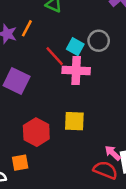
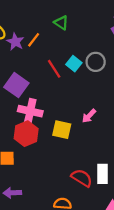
pink cross: (76, 71) -> (30, 111), moved
pink arrow: (113, 153) -> (89, 116), moved, turned -98

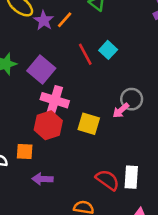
gray circle: (96, 62) -> (132, 99), moved
purple arrow: (12, 193) -> (43, 179), moved

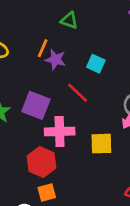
purple star: (44, 20) -> (56, 60), moved
red line: (85, 54) -> (78, 93), moved
red hexagon: (48, 125) -> (42, 162), moved

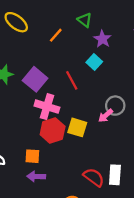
purple star: (56, 60) -> (102, 39), moved
red hexagon: (42, 162) -> (53, 130), moved
orange square: (47, 193) -> (32, 156), moved

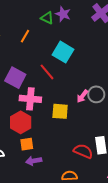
purple star: (102, 39) -> (63, 14), moved
cyan square: (94, 62) -> (63, 52), size x1.5
gray circle: (115, 106) -> (96, 94), moved
red hexagon: (53, 130) -> (21, 122), moved

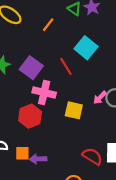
orange square: (27, 144) -> (22, 153), moved

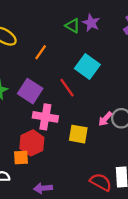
orange line: (48, 25) -> (41, 52), moved
orange square: (22, 153) -> (21, 158), moved

